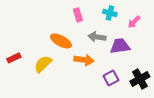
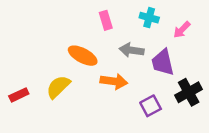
purple trapezoid: (120, 46) -> (163, 62), turned -95
red rectangle: (14, 58) -> (19, 95), moved
black cross: (140, 79) -> (189, 92), moved

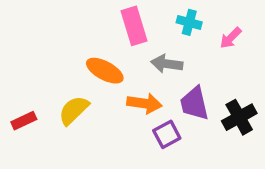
pink rectangle: (106, 20) -> (134, 26), size x1.5
purple trapezoid: (163, 62) -> (194, 103), moved
purple square: (151, 106) -> (167, 134), moved

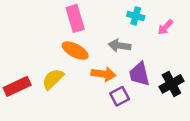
pink rectangle: (134, 26) -> (75, 18), moved
red rectangle: (24, 121) -> (17, 86), size x1.5

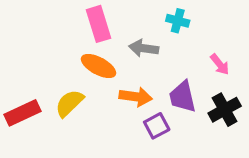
pink arrow: (165, 27) -> (220, 64), moved, turned -84
gray arrow: (120, 46) -> (144, 48), moved

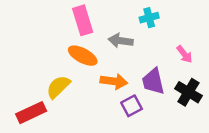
cyan cross: (178, 21) -> (149, 18), turned -30
black cross: (225, 110) -> (188, 92), turned -30
red rectangle: (23, 113) -> (31, 113), moved

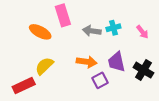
cyan cross: (149, 18) -> (113, 28), moved
pink arrow: (184, 54) -> (142, 32), moved
orange ellipse: (83, 56) -> (40, 32), moved

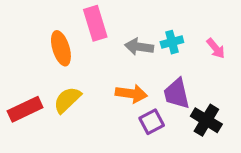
orange ellipse: (40, 32) -> (61, 48), turned 45
black cross: (143, 70) -> (206, 120), moved
red rectangle: (24, 86) -> (25, 109), moved

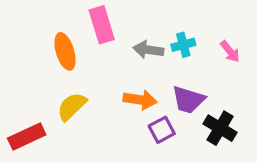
purple trapezoid: (177, 94) -> (188, 100), turned -60
red rectangle: (25, 109) -> (27, 136), moved

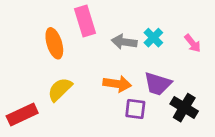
cyan cross: (183, 45) -> (153, 38), turned -30
purple square: (162, 130) -> (135, 109), turned 35

